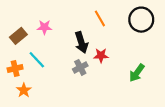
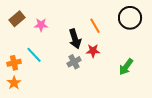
orange line: (100, 18) -> (95, 26), moved
brown rectangle: (18, 36) -> (17, 19), moved
orange star: (24, 90) -> (14, 83), moved

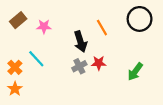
red star: (93, 51) -> (99, 63), moved
orange cross: (14, 63) -> (15, 67), turned -32

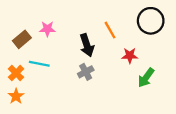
brown rectangle: (18, 20) -> (22, 39), moved
cyan line: (36, 59) -> (39, 64), turned -36
red star: (99, 63) -> (130, 56), moved

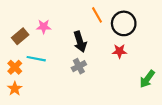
black circle: (151, 21) -> (124, 23), moved
orange line: (110, 30) -> (97, 15), moved
green arrow: (146, 78) -> (147, 79), moved

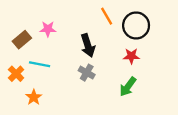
gray cross: (79, 66) -> (87, 73), turned -32
green arrow: (147, 79) -> (128, 87), moved
orange star: (15, 89) -> (34, 97), moved

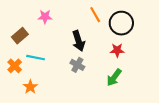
pink star: (48, 29) -> (45, 17), moved

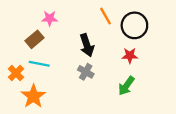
brown rectangle: (20, 36) -> (35, 39), moved
orange star: (30, 87) -> (33, 96), size x1.5

